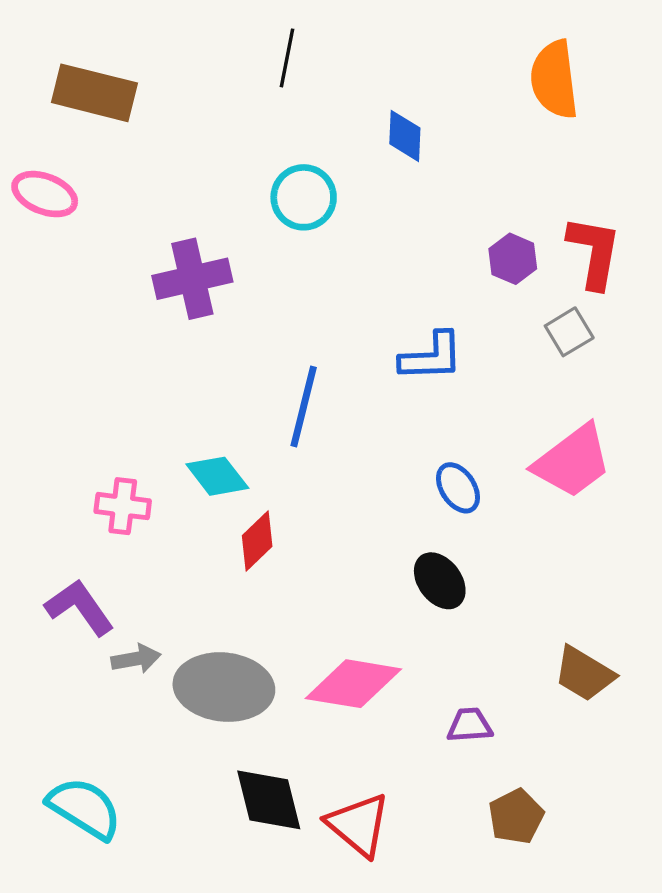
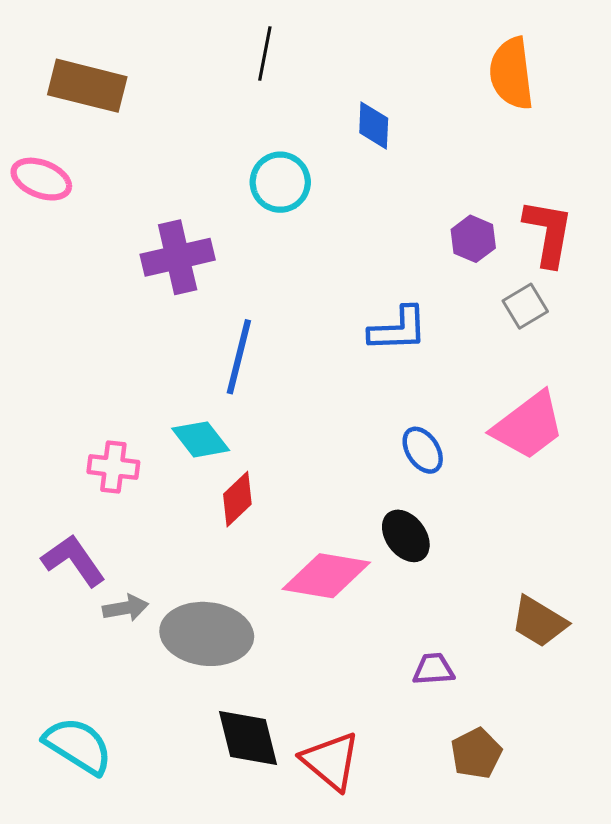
blue line: (304, 407) -> (239, 357), moved
pink diamond: (353, 684) -> (326, 576), moved

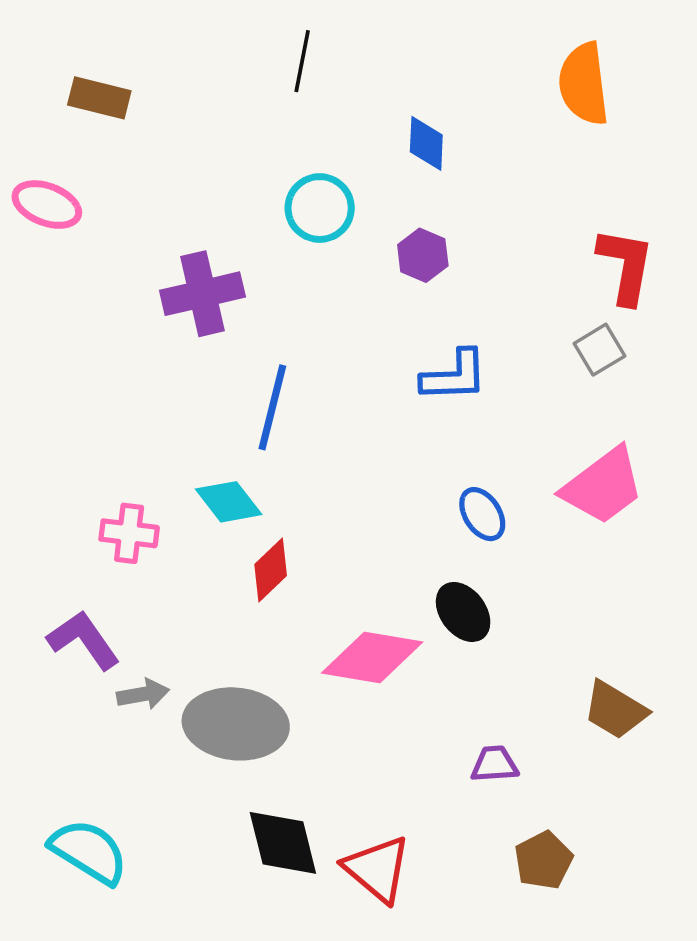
brown rectangle: (87, 86) -> (99, 98), size x0.7
purple hexagon: (473, 239) -> (423, 255), moved

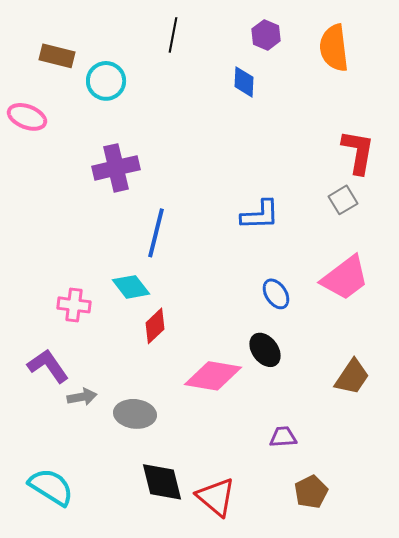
cyan circle: (320, 208) -> (106, 81), moved
purple hexagon: (423, 255) -> (266, 35), moved
brown trapezoid: (615, 710) -> (352, 377), moved, turned -87
gray ellipse: (236, 724) -> (135, 414), size x0.7

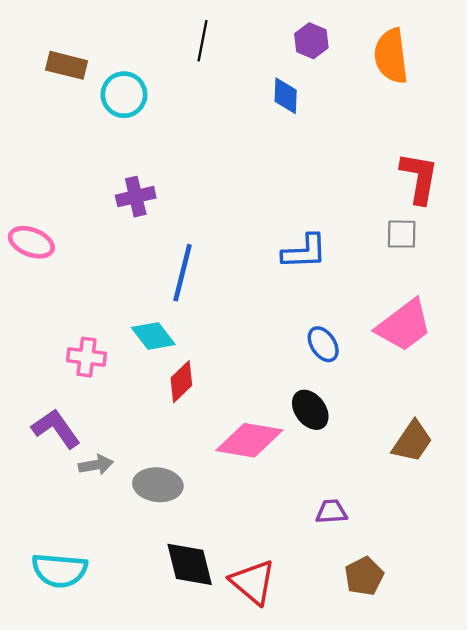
pink ellipse: (27, 117) -> (31, 242), moved
purple cross: (116, 168) -> (136, 197), size x0.7
gray square: (343, 200) -> (402, 234), turned 32
cyan semicircle: (51, 487) -> (60, 570), turned 153

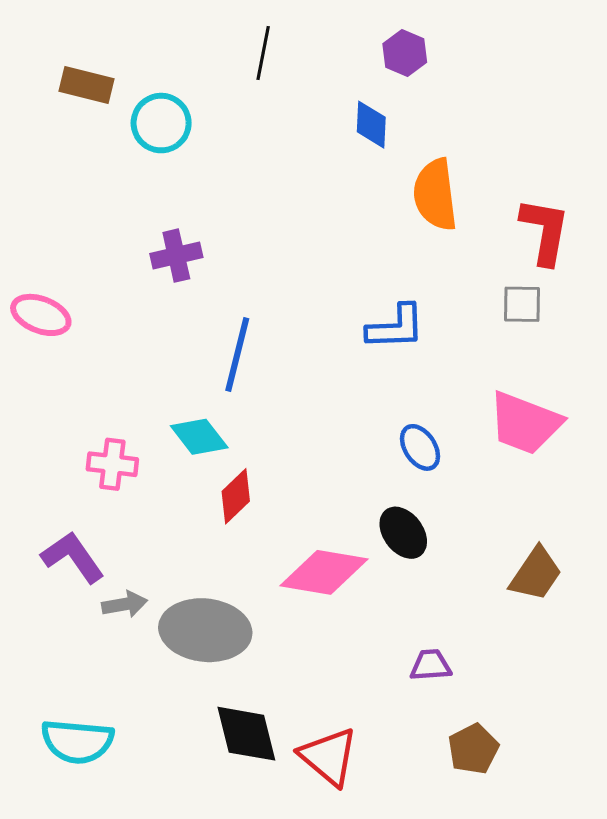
orange semicircle: (391, 56) -> (435, 195), moved
pink trapezoid: (404, 325) -> (525, 423), turned 58
gray ellipse: (158, 485) -> (205, 630), size x1.4

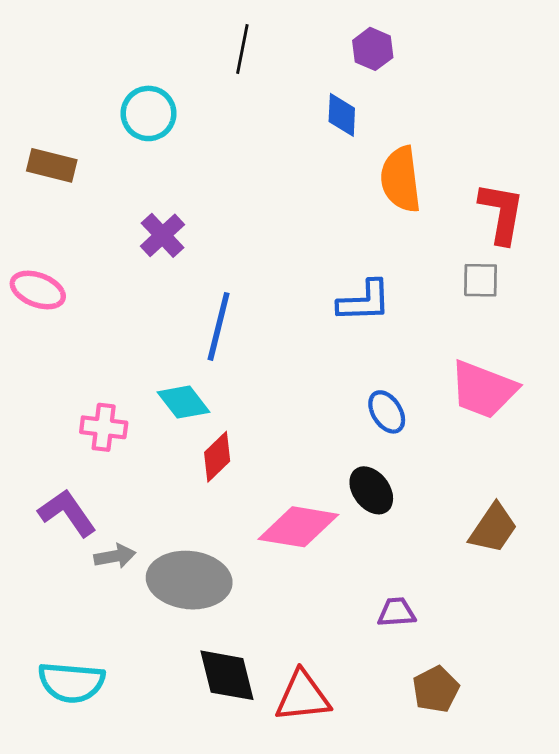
brown rectangle: (86, 85) -> (52, 165), moved
purple cross: (176, 256) -> (162, 235), turned -30
red triangle: (329, 757) -> (303, 696), turned -46

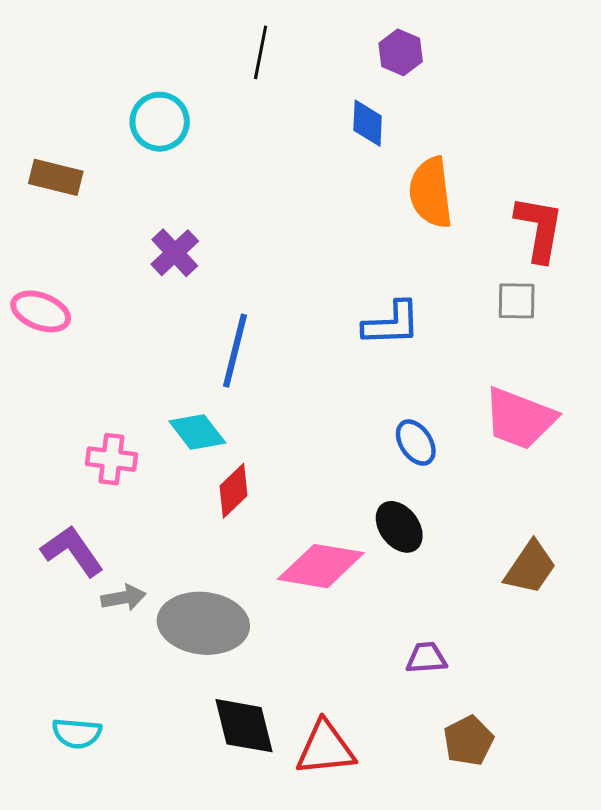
cyan semicircle: (71, 682) -> (77, 733), size x0.7

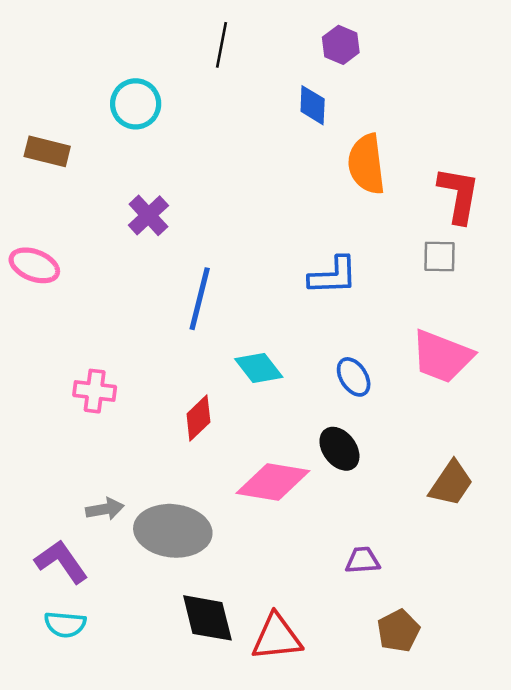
cyan diamond: (197, 432) -> (259, 368), moved
purple L-shape: (72, 551) -> (61, 562), moved

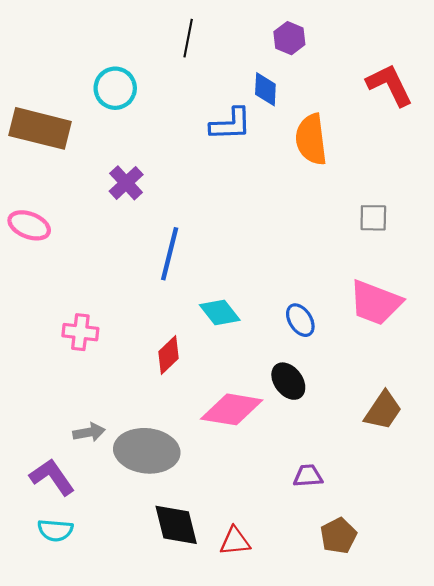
brown rectangle: (47, 151) -> (40, 128), size x1.6
red L-shape: (459, 195) -> (390, 85), moved, turned -36
blue L-shape: (333, 276) -> (231, 124), moved
red triangle: (277, 637) -> (235, 541), size x0.7

